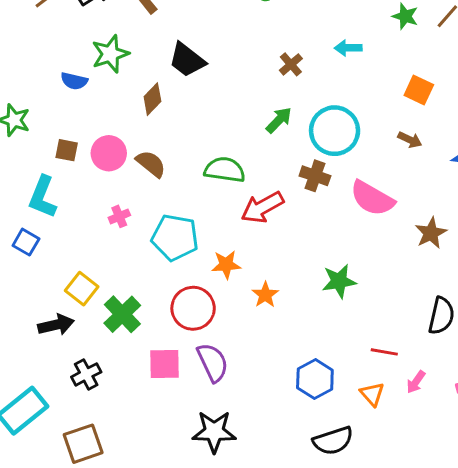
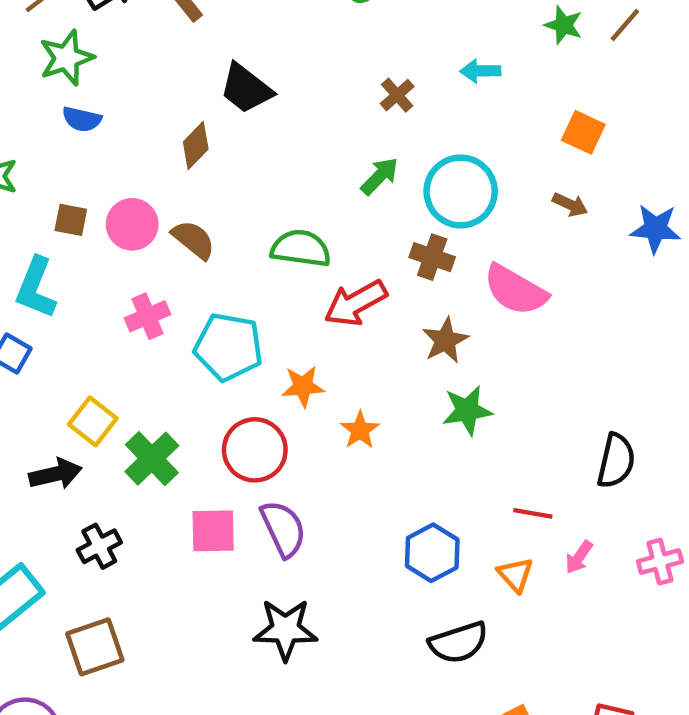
green star: (110, 54) -> (66, 58), moved
pink cross: (119, 216) -> (147, 316), size x1.4
brown star: (431, 233) -> (445, 340), moved

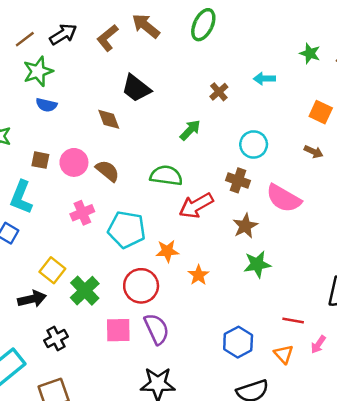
brown diamond: (196, 145) -> (109, 119), turned -65
green arrow: (380, 176) -> (190, 130), moved
cyan circle: (461, 191) -> (254, 144), size x0.7

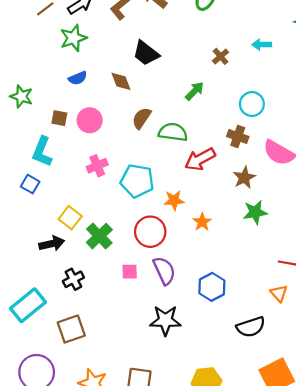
green star: (38, 71) -> (73, 38), moved
blue semicircle: (46, 105) -> (78, 78), moved, turned -36
brown semicircle: (107, 171) -> (142, 118), moved, turned -95
pink square: (118, 330) -> (130, 272), size x0.7
blue hexagon: (238, 342) -> (212, 287), moved

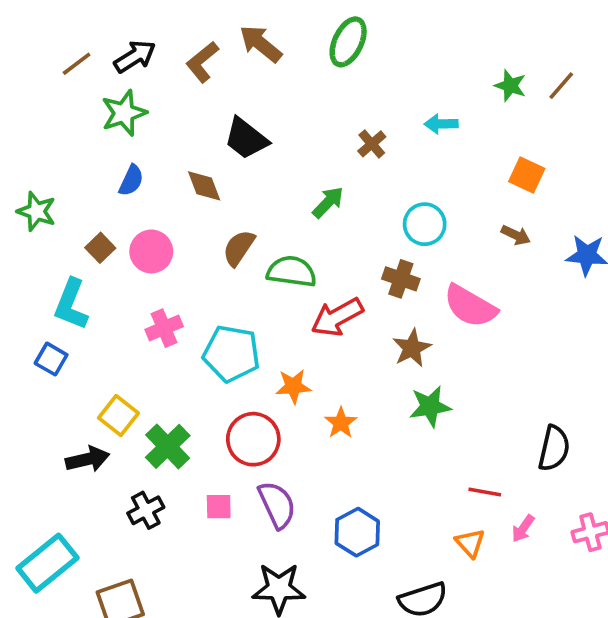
blue semicircle: (78, 78) -> (131, 180), turned -42
brown square: (59, 118) -> (100, 248), turned 35
black cross: (73, 279) -> (146, 510), moved

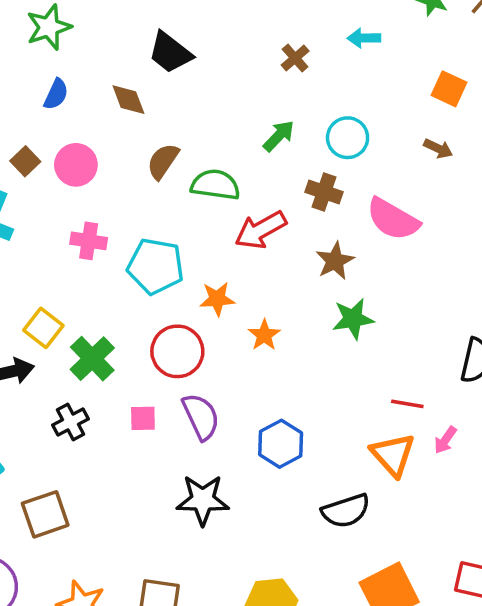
green arrow: (328, 202) -> (279, 136), moved
pink cross: (164, 328) -> (89, 241), turned 32
orange triangle: (470, 543) -> (393, 455), size x1.5

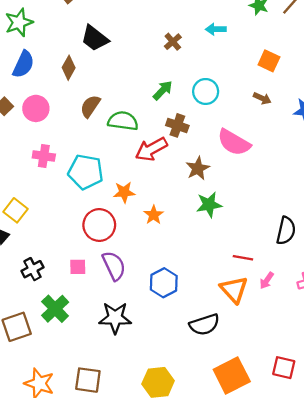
blue semicircle: (56, 94) -> (23, 64), size x1.4
brown diamond: (128, 100) -> (69, 68), turned 50
brown cross: (324, 192) -> (177, 125), moved
green cross: (92, 359) -> (55, 309), moved

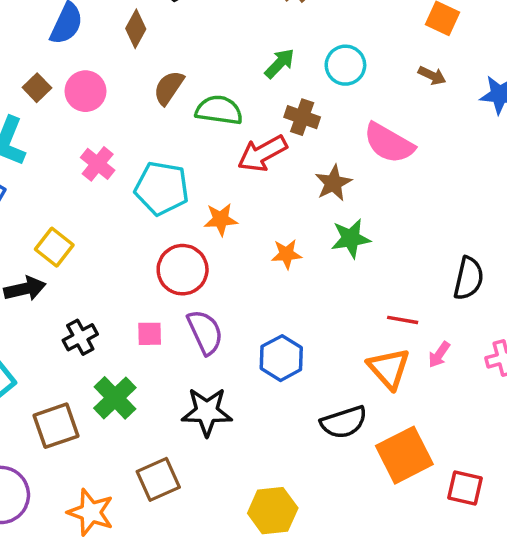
pink cross: (44, 156) -> (98, 164), turned 30
orange star: (154, 215) -> (287, 254), moved, turned 30
orange square: (232, 376) -> (404, 455), moved
brown square: (88, 380) -> (158, 479), moved, turned -32

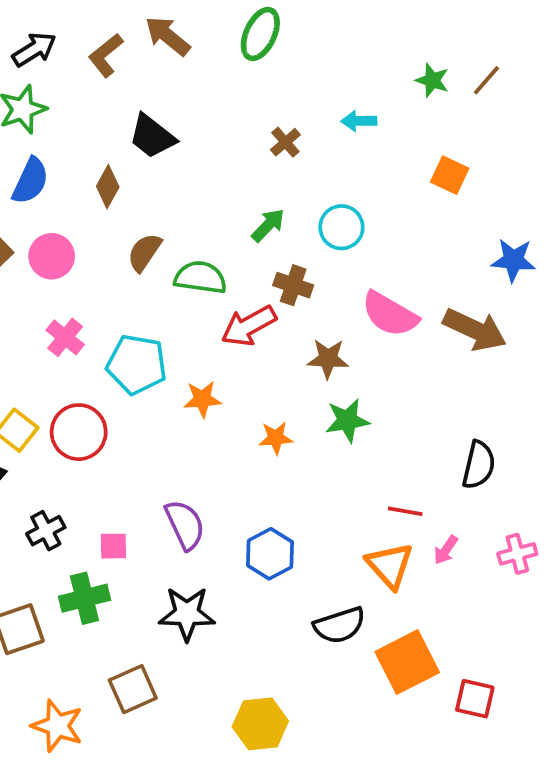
brown arrow: (432, 76) -> (475, 330), moved, size x2.0
brown star: (333, 183) -> (328, 359), turned 30
red circle: (183, 270) -> (79, 432), moved
pink square: (150, 334) -> (113, 546), moved
green cross: (115, 398) -> (84, 598), turned 30

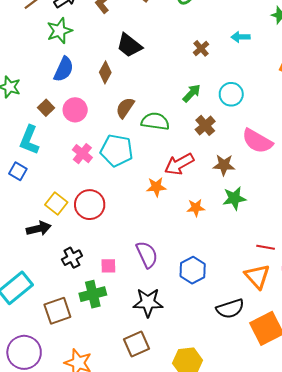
brown cross: (293, 285) -> (205, 125), turned 30
red arrow: (249, 326) -> (179, 164), moved
cyan pentagon: (137, 364) -> (117, 150), moved
brown square: (133, 689) -> (136, 344), moved

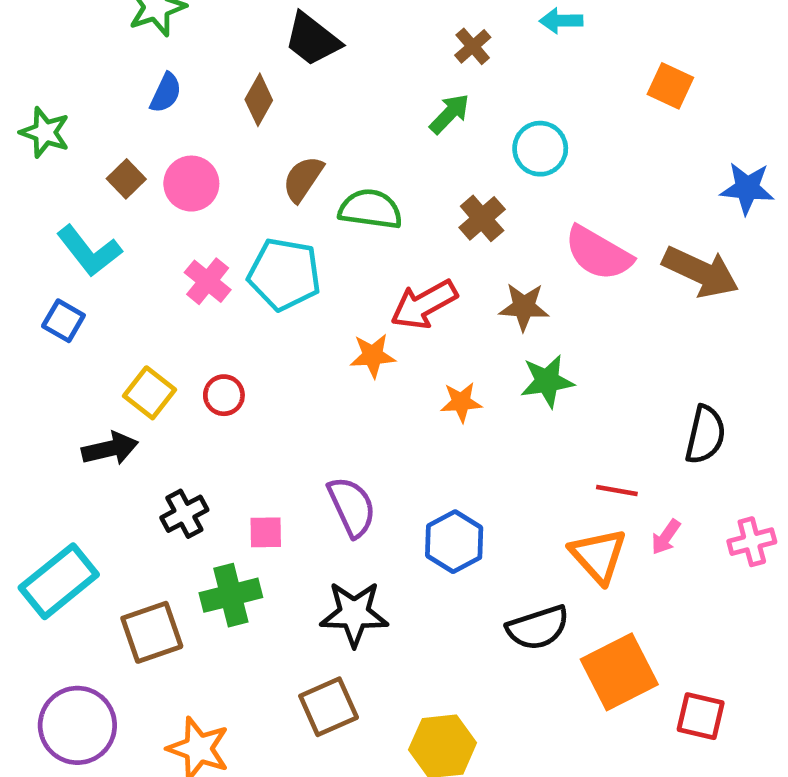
blue semicircle: (64, 69) -> (166, 93), size x0.7
green arrow: (192, 93) -> (449, 114), moved
cyan L-shape: (29, 140) -> (89, 251), turned -60
red circle: (90, 205) -> (224, 395), size x0.6

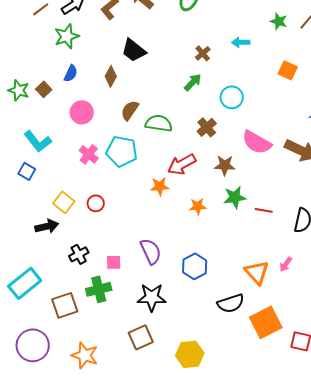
brown square: (126, 179) -> (44, 89), moved
red line: (617, 490) -> (264, 210), moved

